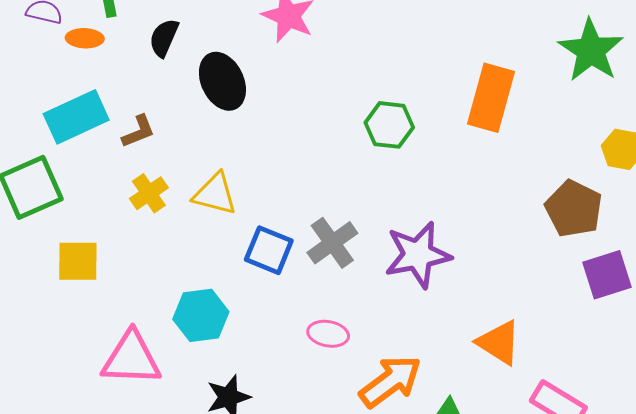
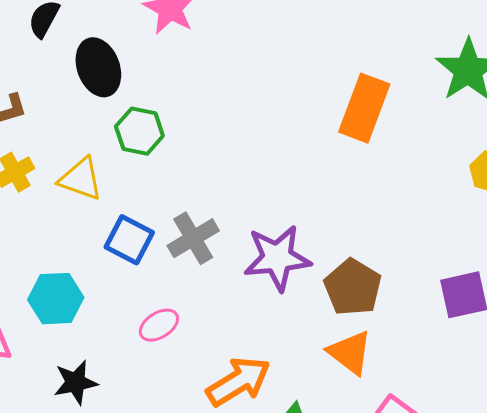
green hexagon: (389, 125) -> (139, 131), moved
brown pentagon: (574, 209) -> (353, 287), moved
pink ellipse: (328, 334) -> (159, 325), moved, turned -48

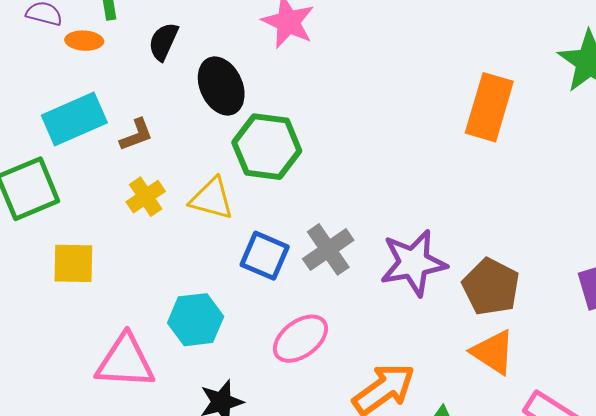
green hexagon: (139, 131) -> (267, 147), size x1.4
pink ellipse: (159, 325) -> (300, 339), size x1.4

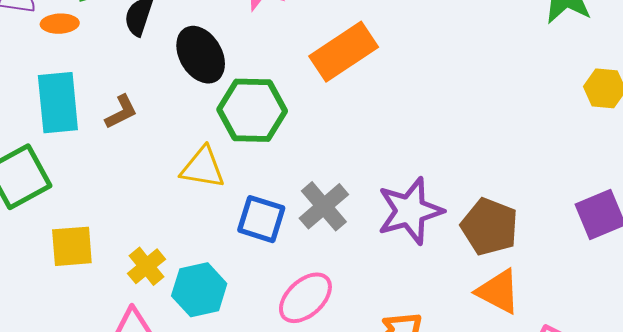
orange rectangle: (489, 107) -> (344, 52), moved, turned 46
cyan rectangle: (74, 119) -> (58, 103), turned -66
yellow cross: (146, 197) -> (146, 266), moved

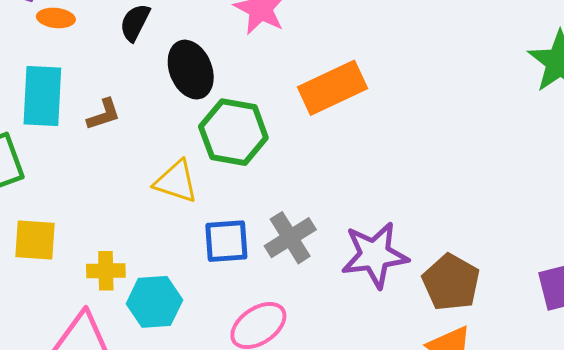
blue square: (261, 219) -> (226, 241), turned -30
yellow cross: (146, 266) -> (106, 271), turned 30

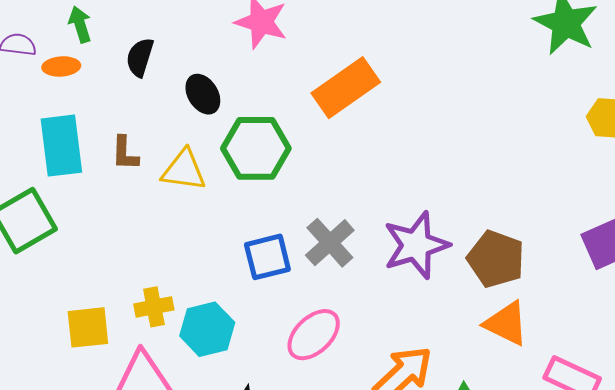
black ellipse: (191, 70) -> (203, 94), size x0.7
brown L-shape: (104, 114) -> (125, 153), turned 120
yellow triangle: (176, 182) -> (184, 170), moved
yellow square: (35, 240) -> (88, 327), moved

